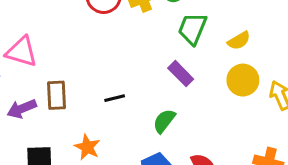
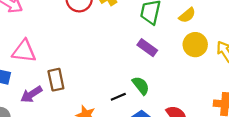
black line: (115, 98) -> (118, 97), moved
green semicircle: (164, 121) -> (141, 86), turned 114

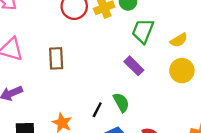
brown rectangle: (56, 80) -> (56, 58), moved
black line: (118, 97) -> (97, 110), turned -49

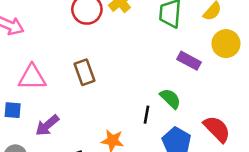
purple rectangle: (134, 66) -> (189, 61), moved

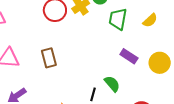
yellow circle: (226, 44) -> (160, 63), moved

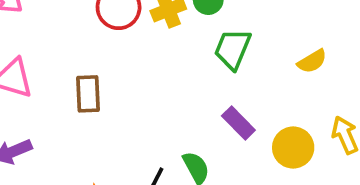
yellow semicircle: (150, 20) -> (312, 61), moved

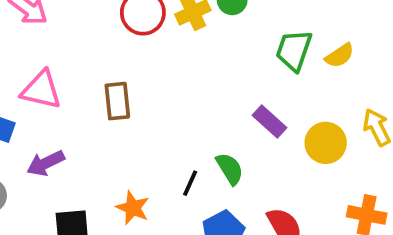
green trapezoid: (233, 49) -> (294, 50), moved

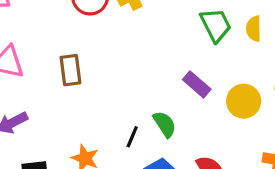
green trapezoid: (294, 50) -> (216, 25), turned 135
yellow semicircle: (340, 56) -> (254, 29), turned 125

